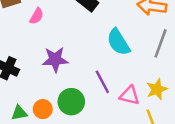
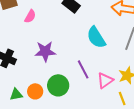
pink triangle: (130, 95) -> (105, 80), turned -48

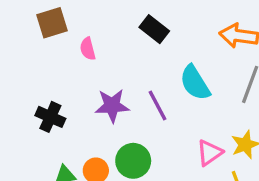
pink semicircle: (30, 16) -> (88, 49), turned 136
purple line: (83, 69) -> (158, 106), moved

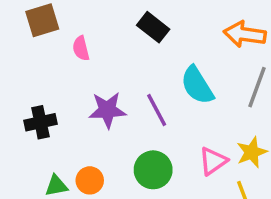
black cross: (50, 117) -> (40, 122), turned -36
green circle: (133, 161) -> (153, 170), moved

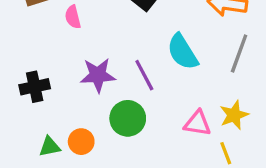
pink triangle: (213, 161) -> (197, 123), turned 44
green circle: (153, 170) -> (128, 118), moved

